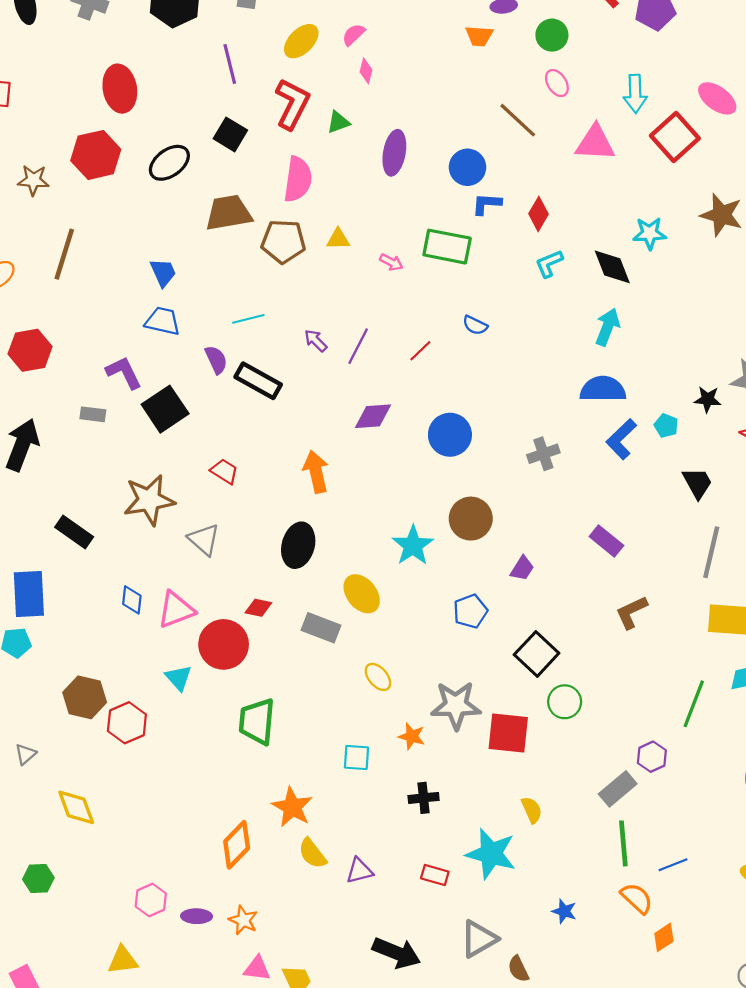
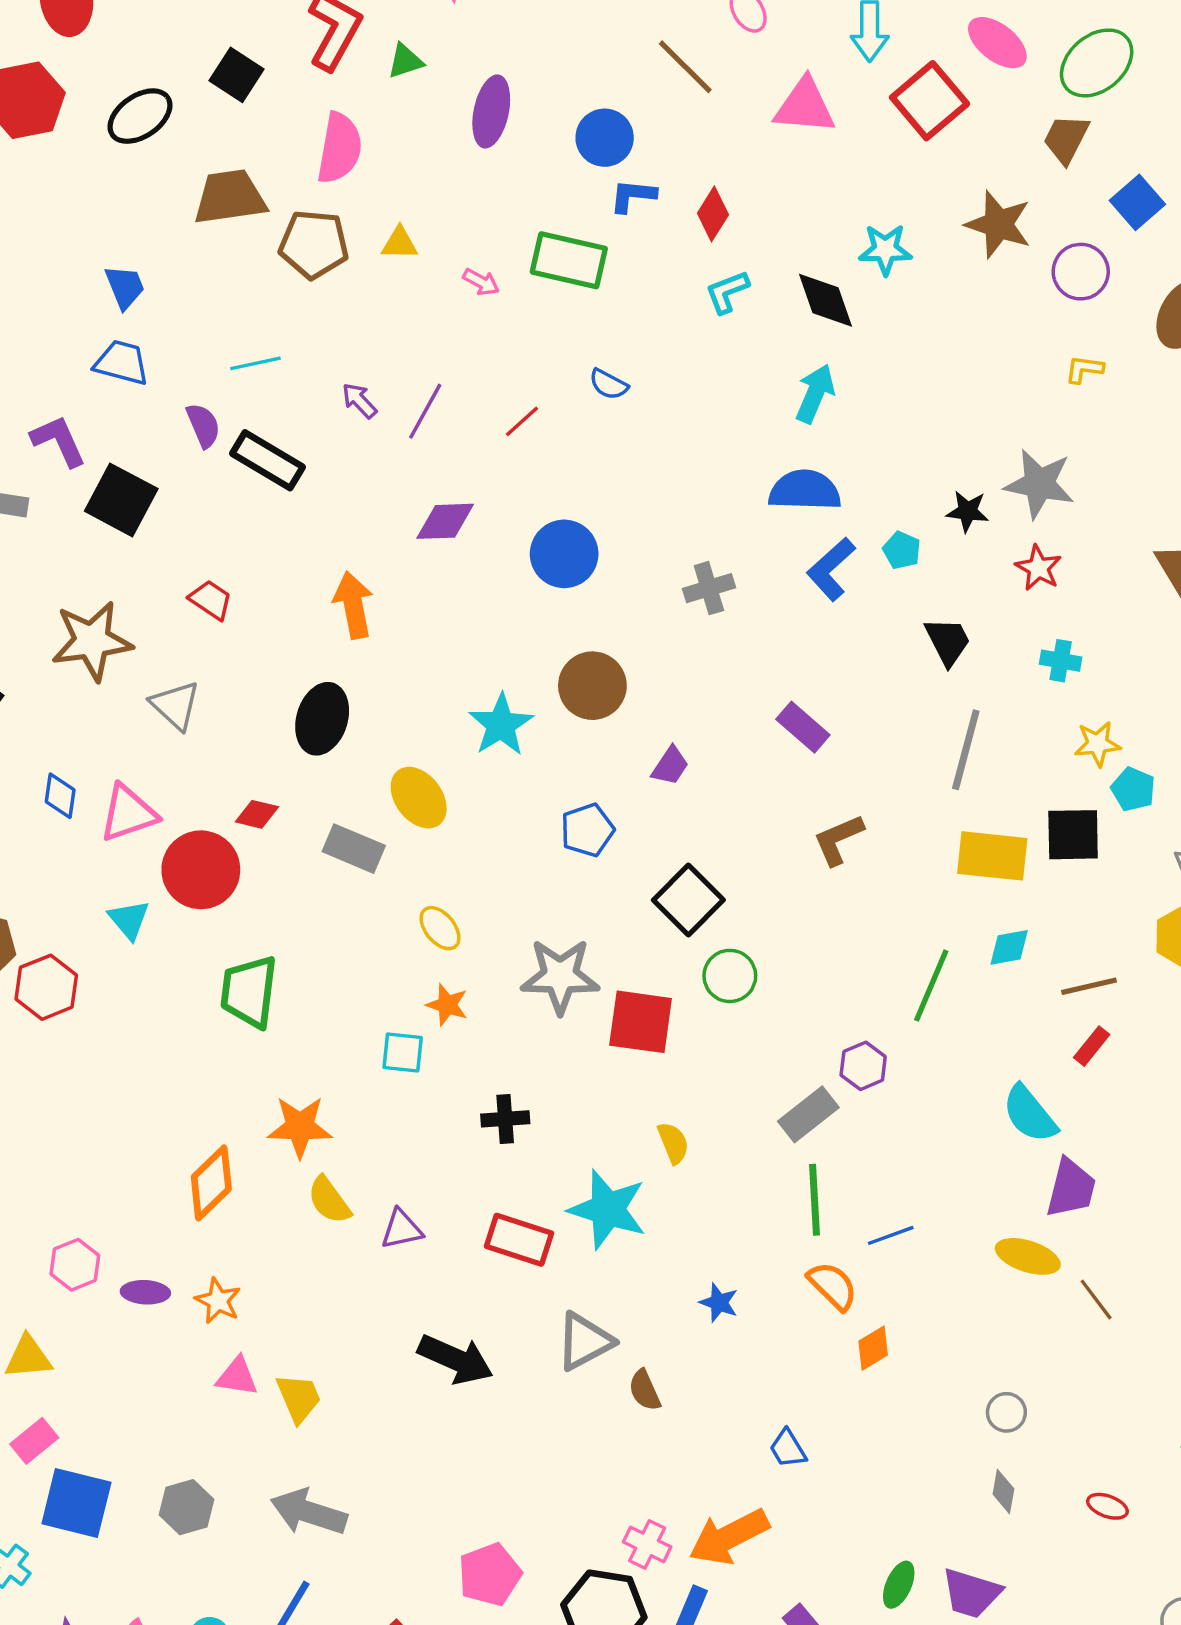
black square: (165, 409) -> (121, 500), turned -30
orange star: (412, 736) -> (447, 1005), moved
orange star: (292, 807) -> (300, 1127), turned -30
red rectangle: (435, 875) -> (519, 1240), size x1.5

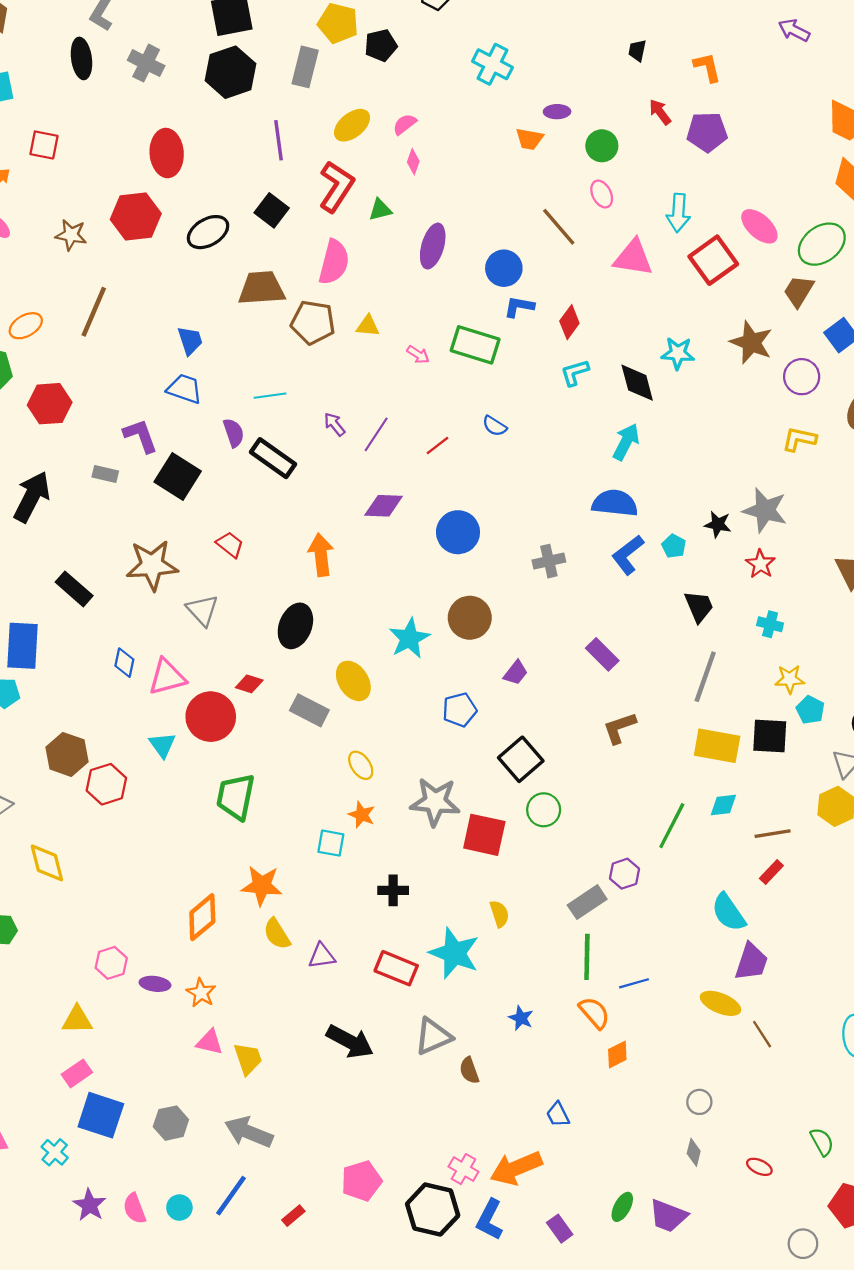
yellow L-shape: (1084, 369) -> (799, 439), size x1.4

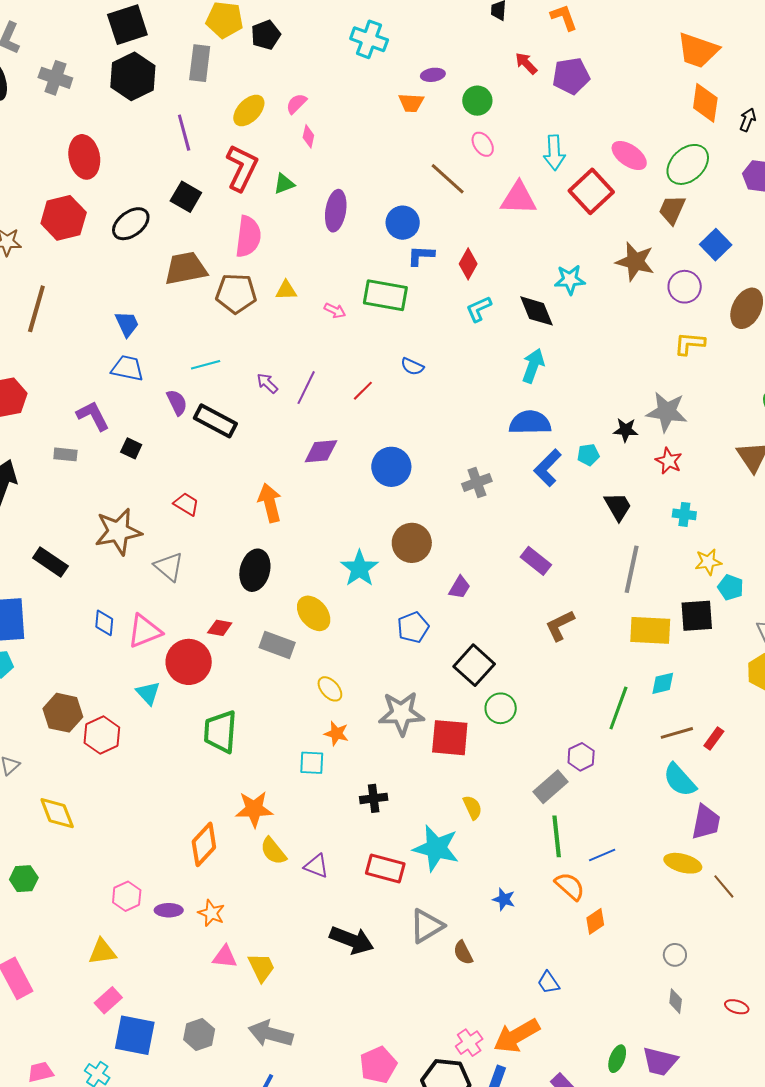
black square: (178, 476) -> (131, 448), size x0.5
cyan pentagon: (674, 546) -> (588, 455), turned -30
brown line: (773, 834) -> (677, 733), moved
purple triangle: (322, 956) -> (316, 866), turned 36
pink cross: (463, 1169) -> (469, 1043), turned 32

